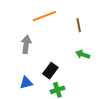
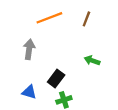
brown line: (79, 25) -> (86, 19), moved, turned 32
blue triangle: (26, 83) -> (29, 92), turned 32

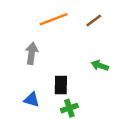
brown line: (86, 19) -> (94, 20), turned 32
black rectangle: (56, 79) -> (61, 85), turned -36

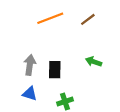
gray arrow: (32, 53) -> (30, 65), moved
black rectangle: (61, 85) -> (55, 70), moved

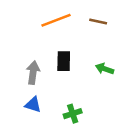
brown line: (88, 19) -> (98, 21), turned 49
black rectangle: (55, 70) -> (64, 61), moved

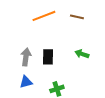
black rectangle: (64, 61) -> (48, 57), moved
blue triangle: (33, 105) -> (26, 82), turned -32

